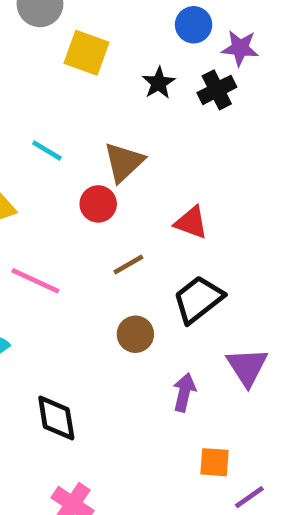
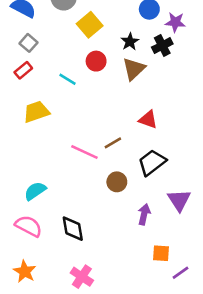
yellow square: (87, 53) -> (90, 25), turned 30
brown triangle: (124, 162) -> (134, 69), moved
red circle: (98, 204) -> (96, 61), moved
pink line: (35, 281) -> (84, 152), moved

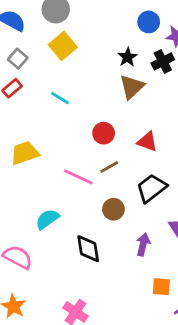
yellow square: (90, 25) -> (63, 46), moved
red circle: (96, 61) -> (104, 133), moved
yellow trapezoid: (36, 112) -> (25, 153), moved
cyan semicircle: (35, 191) -> (47, 219), moved
black diamond: (73, 229) -> (88, 249), moved

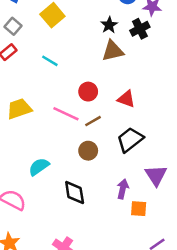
brown triangle: (132, 87) -> (113, 51), turned 30
pink line: (78, 177) -> (66, 114), moved
brown circle: (113, 209) -> (88, 151), moved
orange square: (161, 287) -> (139, 209), moved

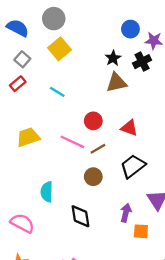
cyan semicircle: (39, 167) -> (47, 192), turned -54

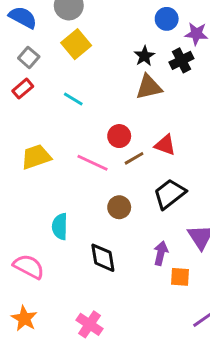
brown line: (98, 149) -> (134, 158), moved

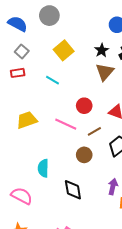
yellow square: (76, 44) -> (64, 50), moved
brown triangle: (149, 87) -> (105, 72), turned -36
red rectangle: (23, 89) -> (18, 73), turned 32
brown line: (134, 158) -> (94, 131), moved

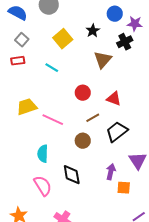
black star: (102, 50) -> (93, 31), moved
pink line: (66, 124) -> (53, 120), moved
pink semicircle: (22, 196) -> (43, 186), moved, turned 30

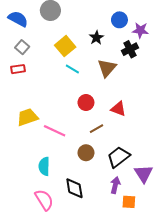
cyan line: (52, 68) -> (72, 69), moved
black trapezoid: (117, 132) -> (118, 157), moved

